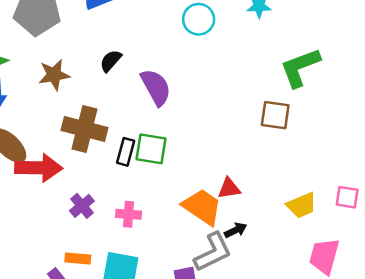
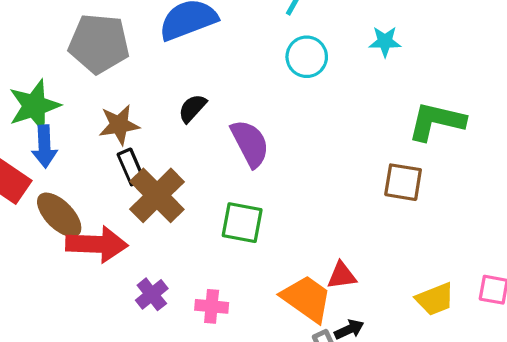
green L-shape: (300, 67) -> (436, 121), turned 33
brown cross: (84, 129) -> (157, 195), turned 30
black rectangle: (126, 152) -> (131, 167), moved, turned -40

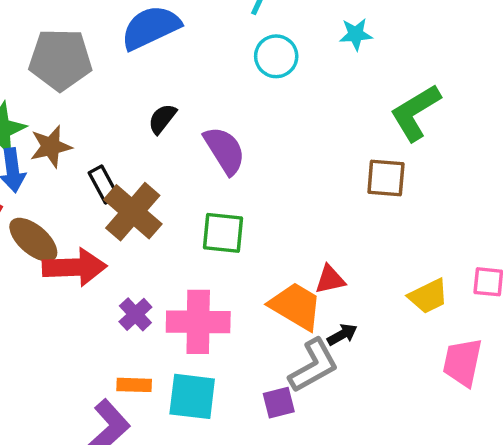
green L-shape: (436, 121) -> (415, 113), turned -40
brown star: (119, 125) -> (51, 147), moved
pink cross: (212, 306) -> (198, 322), size x1.8

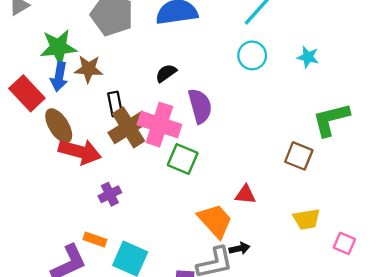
red triangle: (330, 279) -> (245, 195), moved
yellow trapezoid: (428, 296) -> (307, 219), moved
pink cross: (198, 322) -> (159, 125), moved

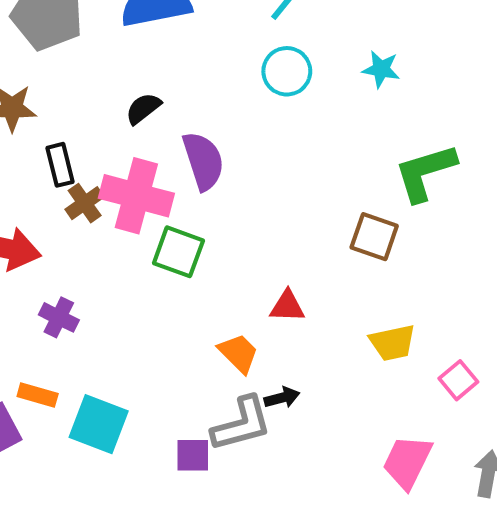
brown cross: (129, 127) -> (85, 203), size x0.6
purple cross: (110, 194) -> (59, 317), turned -35
orange trapezoid: (215, 221) -> (238, 353), size x0.7
pink square: (344, 243) -> (458, 380), turned 30

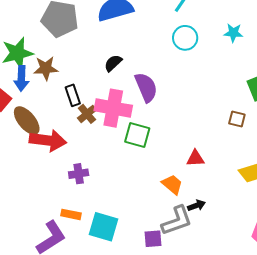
brown square: (374, 237) -> (237, 119), size x0.7
purple cross: (59, 317) -> (79, 174), turned -30

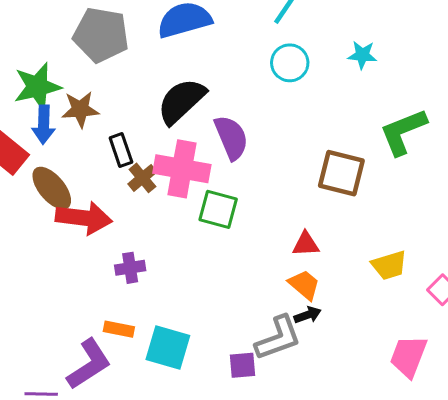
black semicircle: (113, 63) -> (181, 101), size x1.8
brown square: (237, 119) -> (341, 173), moved, size x1.8
orange trapezoid: (172, 184) -> (304, 285), moved

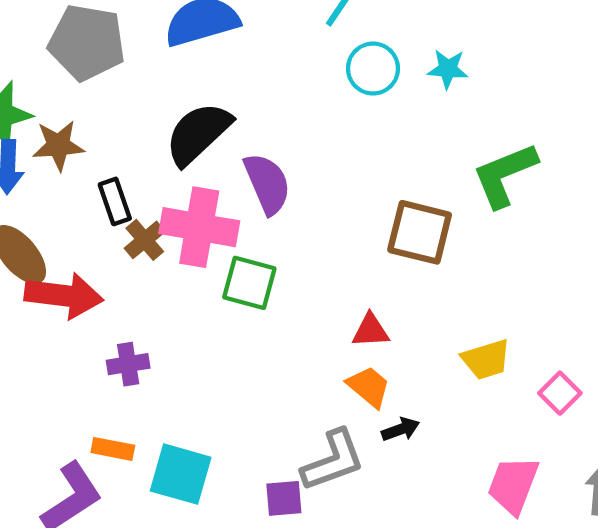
cyan circle: (290, 63) -> (373, 69), moved
black arrow: (308, 315) -> (401, 429), moved

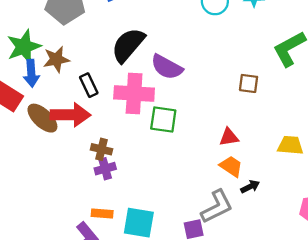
purple semicircle: (267, 184) -> (167, 67), turned 148
brown square: (420, 232) -> (249, 83), size x0.6
brown cross: (145, 240) -> (101, 149), moved, turned -30
red arrow: (64, 295) -> (70, 115), moved
yellow trapezoid: (486, 359) -> (290, 145), turned -152

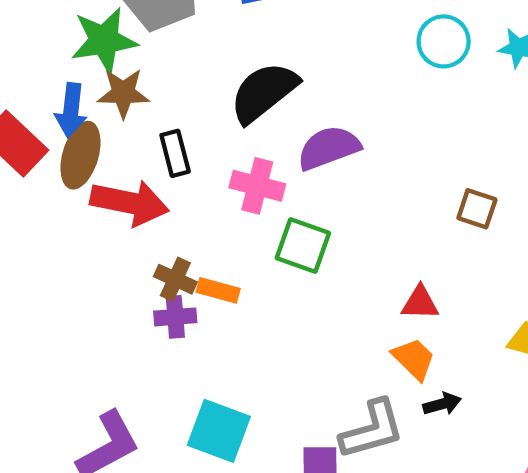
green star: (24, 47) -> (104, 40), moved
purple semicircle: (167, 67) -> (329, 148), turned 120
pink cross: (134, 93) -> (257, 186), size x0.7
brown ellipse: (42, 118) -> (81, 155), moved, turned 52
orange rectangle: (102, 213) -> (218, 290), moved

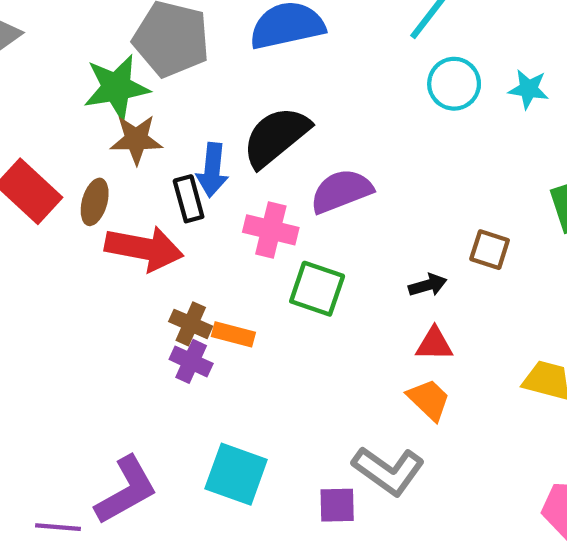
blue arrow: (71, 110) -> (212, 170), moved
brown ellipse: (81, 155) -> (95, 202), size x0.7
purple cross: (175, 317) -> (191, 361), turned 30
black arrow: (442, 404) -> (428, 285), moved
gray L-shape: (372, 430) -> (388, 471), turned 52

